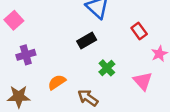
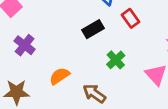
red rectangle: (139, 31) -> (131, 18), moved
purple cross: (26, 55) -> (25, 45), turned -36

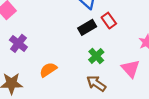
black rectangle: (93, 29) -> (87, 27), moved
brown arrow: (94, 93) -> (96, 83), moved

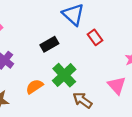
black rectangle: (87, 27) -> (49, 44), moved
green cross: (96, 56) -> (64, 75), moved, size x1.5

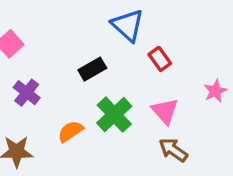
pink triangle: (117, 85) -> (165, 111), moved
brown arrow: (82, 100) -> (173, 150), moved

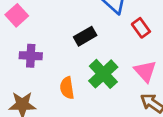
purple cross: (27, 93) -> (31, 56), turned -35
orange semicircle: (70, 131) -> (67, 88), turned -65

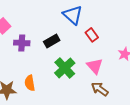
purple cross: (31, 56) -> (22, 43), moved
orange semicircle: (67, 88) -> (30, 83), moved

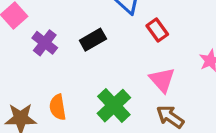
purple cross: (22, 43) -> (45, 43), turned 35
green cross: (65, 68) -> (114, 106), moved

